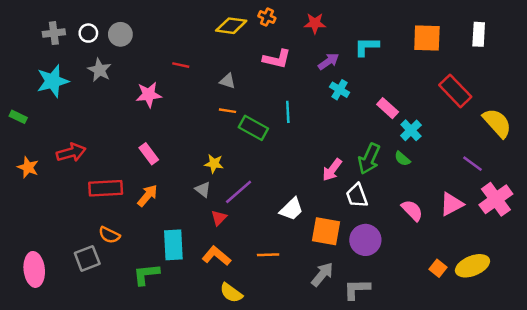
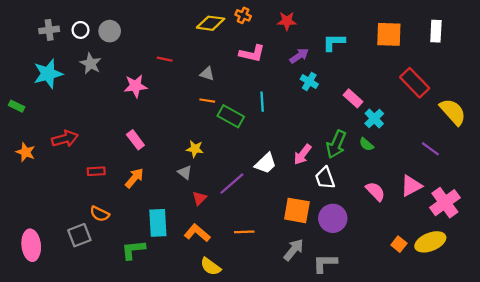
red rectangle: (106, 188) -> (96, 171), size x0.6
purple line: (239, 192) -> (232, 184), moved
pink cross: (496, 199) -> (445, 203), moved
white trapezoid: (292, 209) -> (266, 163), moved

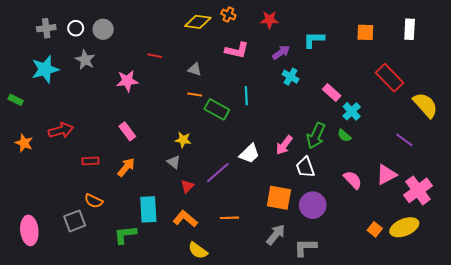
orange square: (389, 34) -> (365, 32), size x0.7

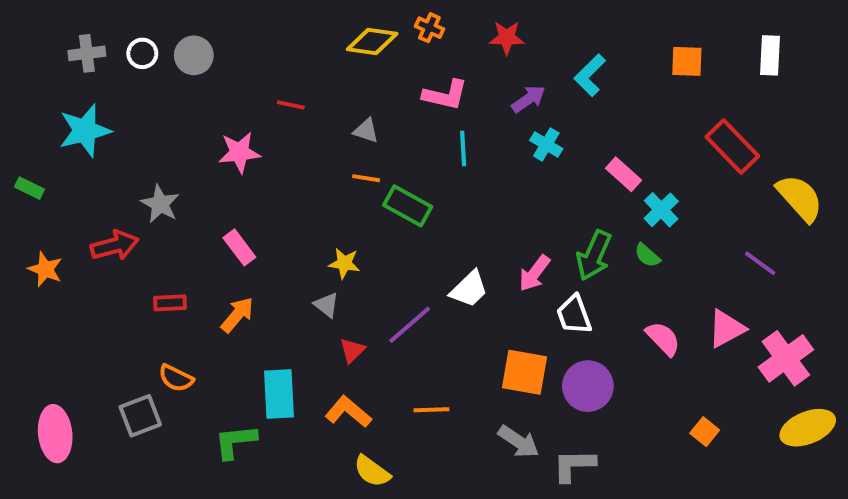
cyan L-shape: (314, 40) -> (590, 75), turned -45
gray star: (85, 60) -> (160, 204), moved
cyan line: (246, 96) -> (463, 148), moved
yellow ellipse: (404, 227) -> (808, 428), moved
gray arrow: (276, 235) -> (519, 442), turned 85

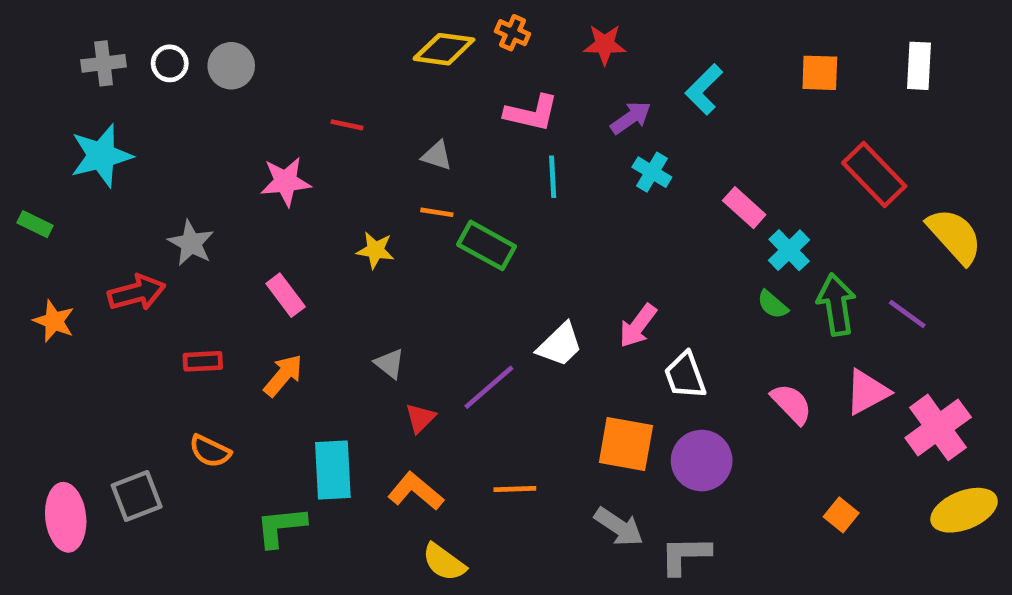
green arrow: (594, 255) -> (836, 305), moved, turned 147
yellow star: (344, 263) -> (375, 250), moved
gray square: (140, 416) -> (137, 496), moved

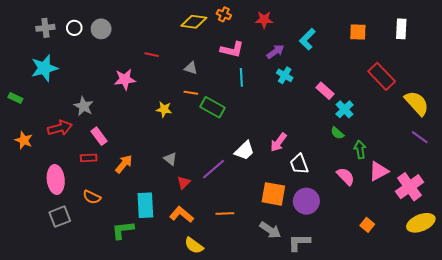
pink rectangle: (286, 295) -> (99, 136), moved
green arrow: (836, 305) -> (360, 150), moved, size x0.7
purple line: (907, 314) -> (420, 137), moved
pink ellipse: (66, 517) -> (56, 179), moved

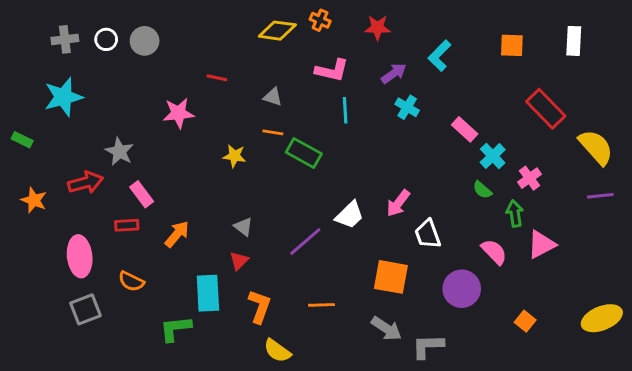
purple line: (420, 137) -> (600, 196), turned -42
red triangle: (184, 183) -> (239, 261), moved
pink cross: (410, 187) -> (530, 178), moved, size x0.6
purple circle: (306, 201) -> (462, 289), moved
orange L-shape: (182, 215) -> (260, 306), turned 70

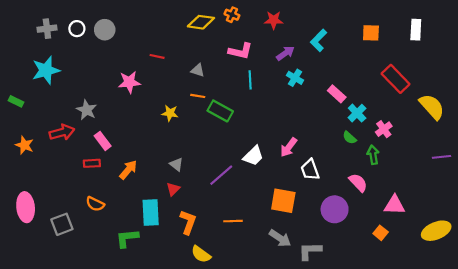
purple line: (600, 196) -> (442, 157), moved
pink triangle: (541, 244) -> (394, 205), moved, turned 30
pink ellipse: (80, 256) -> (26, 207), moved

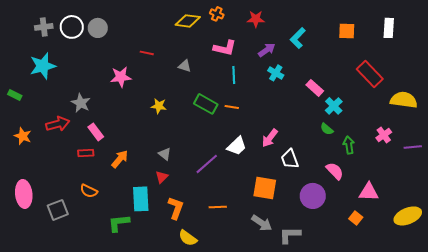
white circle: (77, 29) -> (72, 27), size x1.5
orange line: (198, 96) -> (232, 107), moved
yellow semicircle: (432, 107) -> (404, 100), turned -40
pink cross: (384, 129) -> (384, 135), moved

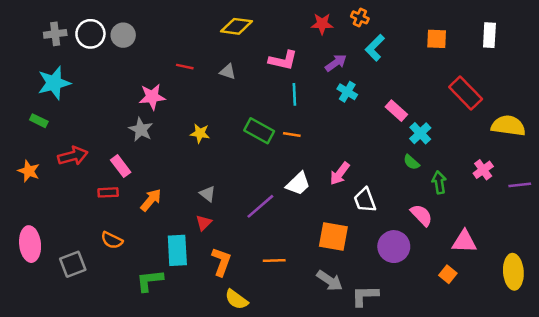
orange cross: (217, 14) -> (360, 17), moved
gray triangle: (185, 66) -> (228, 72), moved
green rectangle: (15, 95) -> (39, 121), moved
gray star: (81, 103) -> (141, 130), moved
yellow ellipse: (408, 216) -> (513, 272), turned -72

